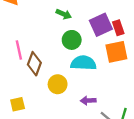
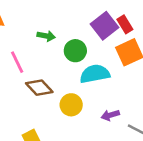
green arrow: (64, 14) -> (46, 36), moved
pink line: (19, 50) -> (17, 62), moved
brown diamond: (34, 64) -> (39, 88), turned -50

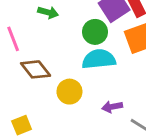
green circle: (75, 51) -> (95, 32), moved

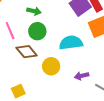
green circle: (95, 32) -> (37, 31), moved

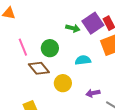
green arrow: (34, 11) -> (73, 28), moved
cyan semicircle: (71, 43) -> (83, 60), size x0.7

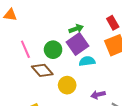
purple square: (93, 23) -> (77, 44), moved
green arrow: (73, 28) -> (76, 29), turned -32

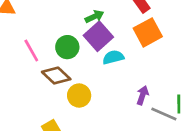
yellow circle: (67, 85) -> (79, 96), moved
purple arrow: (98, 95) -> (143, 95), moved, turned 128

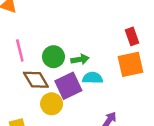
green arrow: (94, 17) -> (80, 59), moved
purple square: (98, 36) -> (68, 86), moved

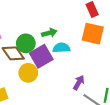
green circle: (53, 57) -> (26, 43), moved
orange square: (130, 64) -> (93, 34), turned 30

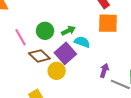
green circle: (26, 43) -> (45, 31), moved
cyan semicircle: (61, 48) -> (82, 42), turned 35

